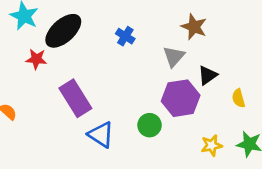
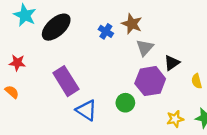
brown star: (194, 27) -> (132, 24), moved
red star: (36, 59) -> (17, 63), moved

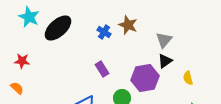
gray triangle: (145, 48) -> (164, 40), moved
purple rectangle: (66, 81) -> (102, 69), moved, size x0.6

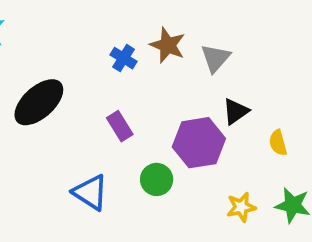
black ellipse: (58, 28) -> (39, 102), moved
gray triangle: (164, 40) -> (215, 58), moved

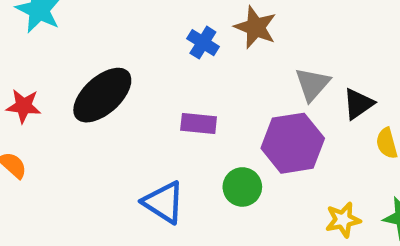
gray triangle: (215, 58) -> (312, 84), moved
black triangle: (236, 111) -> (358, 104), moved
purple rectangle: (120, 126) -> (199, 124), turned -52

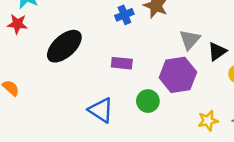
blue cross: (203, 43) -> (124, 15), turned 36
red star: (24, 106) -> (17, 24), moved

